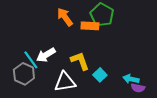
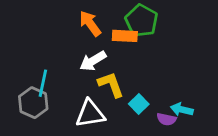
white arrow: (46, 55) -> (93, 61), moved
cyan line: (31, 60) -> (43, 83), turned 48
purple semicircle: (138, 88) -> (166, 119), moved

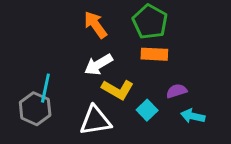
orange rectangle: (125, 36) -> (154, 54), moved
yellow L-shape: (111, 85) -> (118, 90), turned 140
purple semicircle: (166, 119) -> (176, 91), moved, turned 150

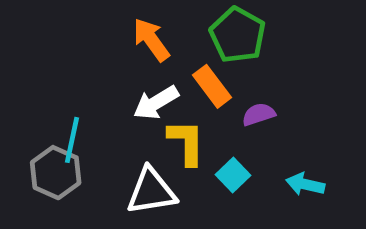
orange rectangle: (154, 54) -> (212, 86), moved, turned 50
yellow L-shape: (118, 90) -> (186, 142), turned -120
purple semicircle: (176, 91) -> (259, 114), moved

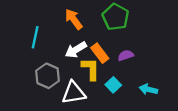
orange rectangle: (212, 86) -> (100, 53), moved
cyan line: (72, 140) -> (35, 37), moved
gray hexagon: (56, 173) -> (48, 76), moved

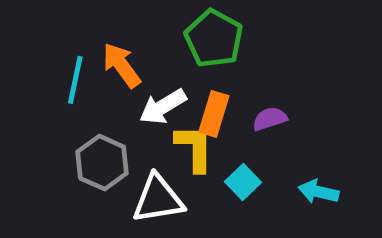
green pentagon: (116, 17) -> (214, 39), moved
orange arrow: (74, 19) -> (121, 65), moved
orange rectangle: (100, 53) -> (214, 114), turned 54

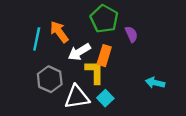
purple semicircle: (270, 119) -> (131, 34), moved, turned 84
cyan square: (243, 182) -> (105, 98), moved
cyan arrow: (318, 192) -> (155, 83), moved

